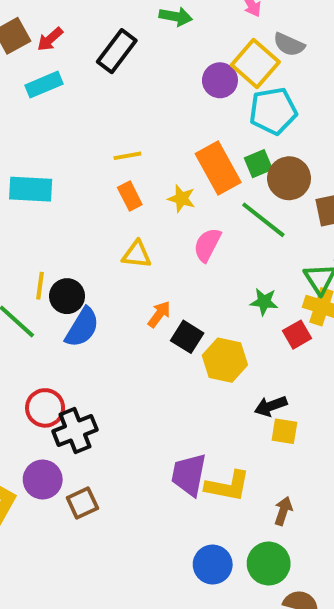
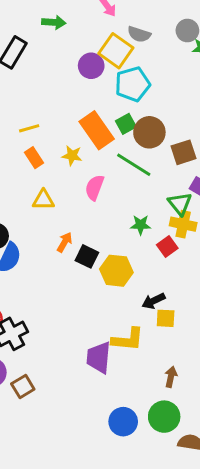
yellow L-shape: (228, 486) -> (128, 339), moved

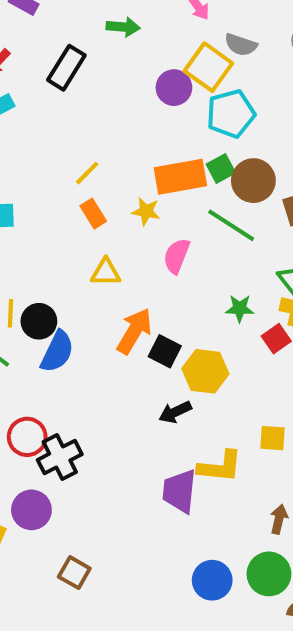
yellow line: (29, 128) -> (87, 173), turned -30
orange rectangle: (97, 130) -> (180, 177), turned -66
orange arrow: (65, 242) -> (134, 331), size x1.6
black arrow: (154, 301) -> (175, 412), moved
brown square: (23, 387) -> (74, 573), moved, turned -30

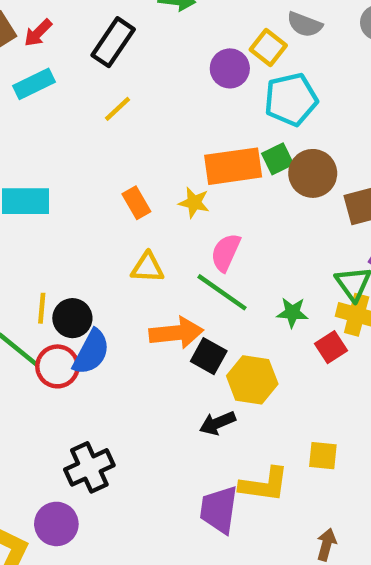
yellow square: (208, 67) -> (268, 48), size x0.7
yellow line: (87, 173) -> (117, 109), moved
green line: (231, 225) -> (222, 292), moved
orange arrow: (134, 331) -> (176, 333), turned 51
red circle: (27, 437) -> (57, 366), moved

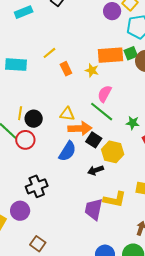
yellow line: (117, 109) -> (49, 53), moved
yellow triangle: (147, 268) -> (67, 114), moved
blue semicircle: (91, 352) -> (67, 151), moved

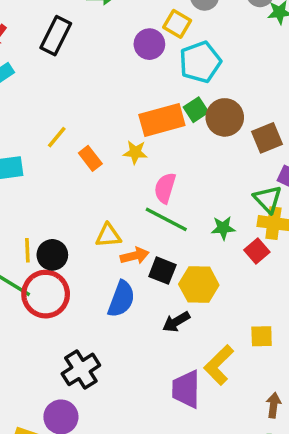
orange arrow: (80, 128) -> (135, 256), size x0.7
red circle: (25, 140) -> (46, 294), size x1.4
yellow L-shape: (115, 199) -> (219, 365), turned 135

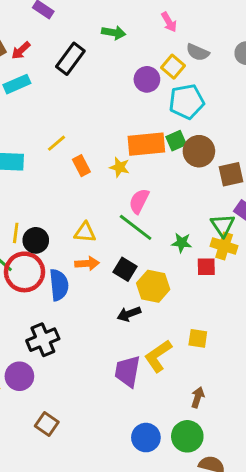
red square: (257, 251) -> (206, 267), turned 30
orange arrow: (135, 256) -> (87, 263), moved
blue semicircle: (121, 299) -> (59, 285), moved, turned -36

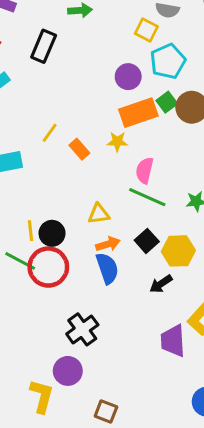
purple circle: (147, 79) -> (128, 77), moved
black square: (125, 269) -> (147, 241), turned 30
blue semicircle: (59, 285) -> (107, 268), moved

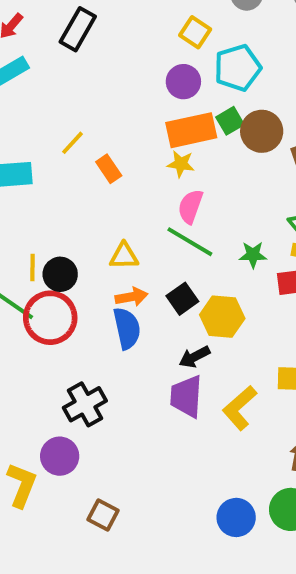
yellow square: (146, 30) -> (195, 32), moved
yellow star: (117, 142) -> (181, 164), moved
purple trapezoid: (173, 341) -> (186, 396), moved

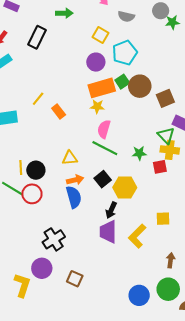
red circle: (50, 318) -> (32, 194), size x0.7
black arrow: (194, 357) -> (111, 210), turned -35
brown square: (103, 515) -> (75, 279), moved

